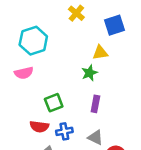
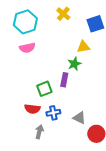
cyan hexagon: (33, 41) -> (25, 22), moved
pink semicircle: (24, 73) -> (27, 48), moved
purple rectangle: (95, 104) -> (64, 80), moved

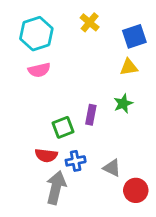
yellow triangle: (83, 47) -> (129, 67), moved
green star: (74, 64) -> (123, 104), moved
gray arrow: (39, 132) -> (56, 188), size x1.6

